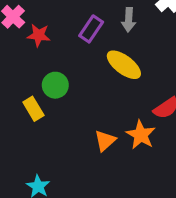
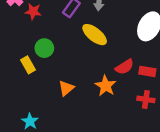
orange triangle: (105, 141) -> (66, 88), moved

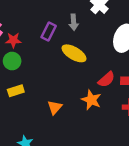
green circle: (44, 48) -> (12, 61), moved
yellow rectangle: (28, 65) -> (16, 91), turned -70

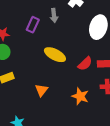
yellow ellipse: (74, 53) -> (55, 55), moved
orange star: (91, 100) -> (80, 96), moved

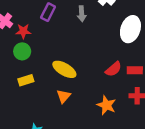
purple rectangle: (33, 25) -> (48, 12), moved
yellow ellipse: (55, 55) -> (64, 69), moved

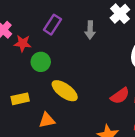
green circle: (22, 51) -> (41, 62), moved
orange triangle: (63, 96) -> (47, 120), moved, turned 32

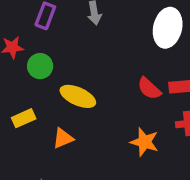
red semicircle: (120, 96) -> (149, 88), turned 90

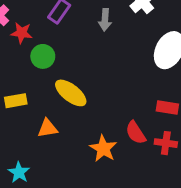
red semicircle: (149, 88) -> (136, 133), moved
orange star: (144, 142) -> (103, 149), moved

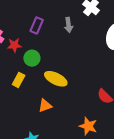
yellow rectangle: (16, 101) -> (19, 80), moved, turned -40
orange star: (103, 149) -> (88, 126), moved

